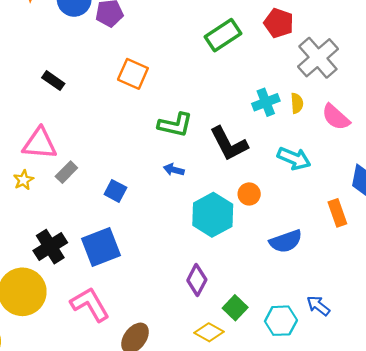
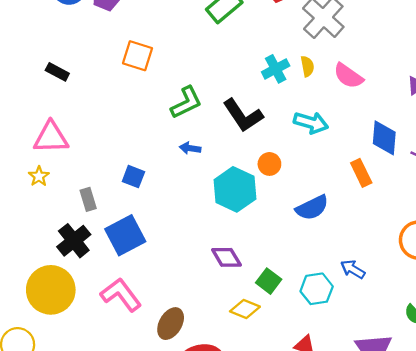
green L-shape: (175, 125) -> (186, 102), turned -32
gray rectangle: (66, 172) -> (88, 199), moved, turned -55
purple diamond: (197, 280) -> (226, 257), turned -52

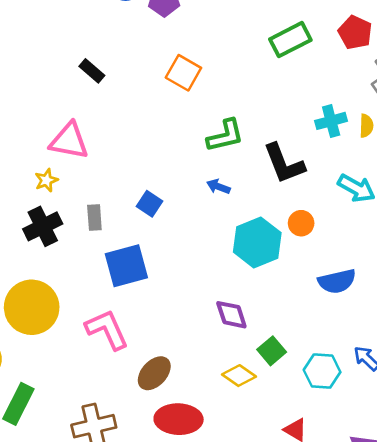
black cross: (74, 241) -> (43, 226), moved

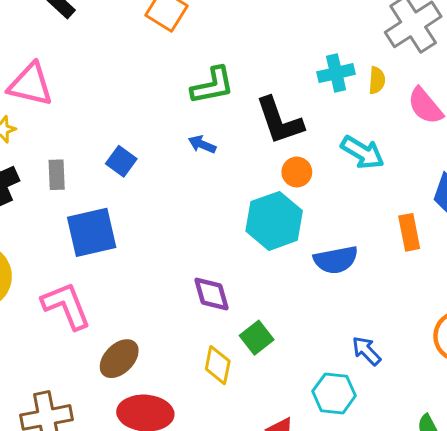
orange circle: (301, 223) -> (297, 172), moved
cyan hexagon: (257, 242) -> (274, 221), moved
cyan hexagon: (322, 371) -> (334, 393), moved
yellow diamond: (239, 376) -> (218, 365), turned 64

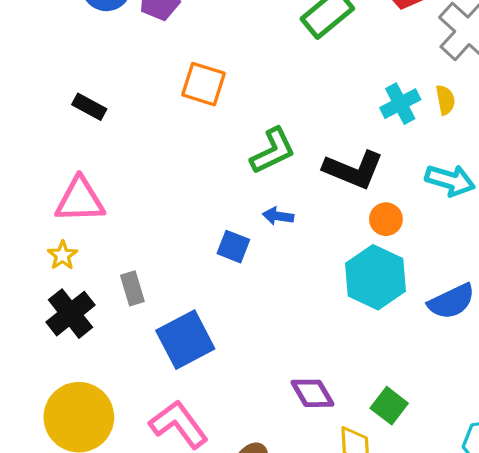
black L-shape: (279, 121) -> (353, 170), turned -34
blue square: (121, 161) -> (233, 247), moved
purple diamond: (212, 294) -> (312, 393), moved

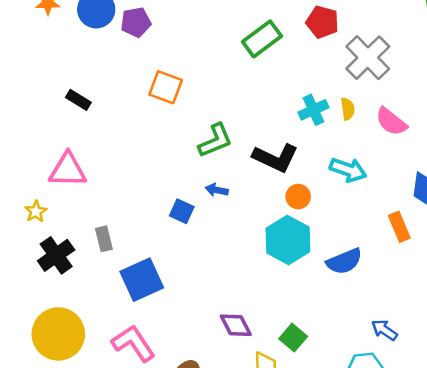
yellow star: (62, 255) -> (36, 212), moved

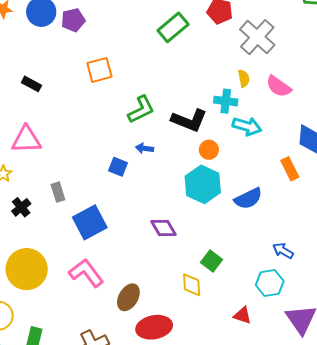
orange square: (166, 87) -> (99, 70), turned -32
cyan cross: (313, 110) -> (226, 101), moved, turned 35
black cross: (56, 255) -> (21, 207), size x0.7
purple diamond: (236, 325) -> (164, 228), moved

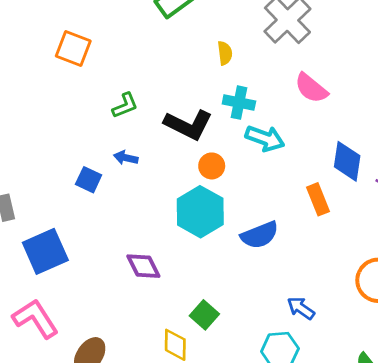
orange square: (99, 70) -> (73, 49), turned 32
yellow semicircle: (244, 78) -> (225, 53), moved
green L-shape: (141, 109) -> (125, 105), size x0.7

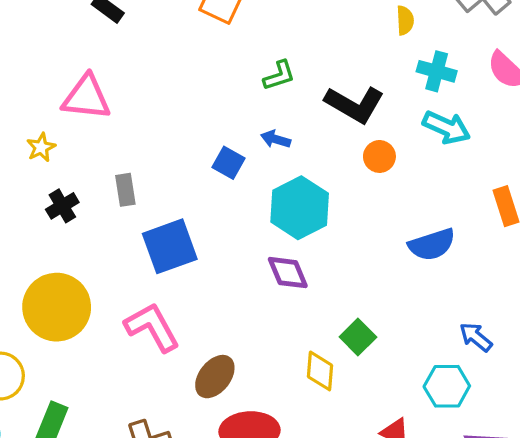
cyan cross: (239, 103) -> (437, 71), moved
cyan hexagon: (200, 212) -> (300, 208), moved

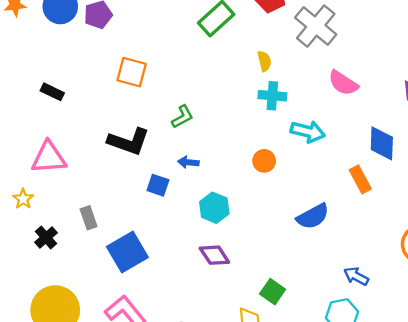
cyan cross: (437, 71) -> (272, 96), moved
black L-shape: (355, 104) -> (129, 141), moved
cyan hexagon: (300, 208) -> (214, 208), size x0.7

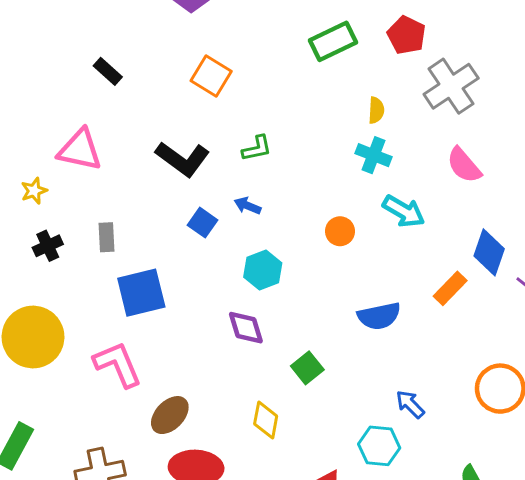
orange rectangle: (360, 179) -> (450, 288), turned 56
green square: (273, 292) -> (307, 368), moved

